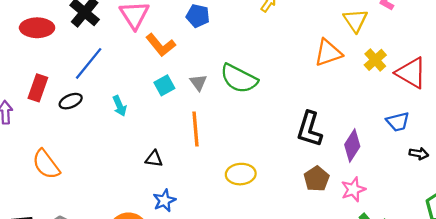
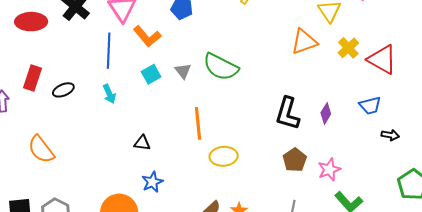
blue line: (89, 63) -> (109, 51), moved, turned -36
orange line: (195, 129) -> (198, 123), moved
purple diamond: (352, 145) -> (326, 113), moved, size x0.7

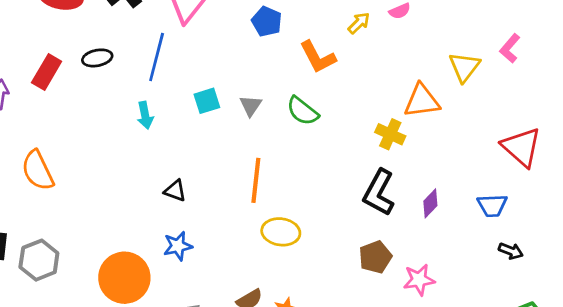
orange L-shape: (147, 36) -> (318, 57), moved
yellow cross: (348, 48) -> (390, 134), moved, turned -35
green semicircle: (221, 67) -> (303, 111), size x0.7
black ellipse: (63, 90) -> (97, 58), moved

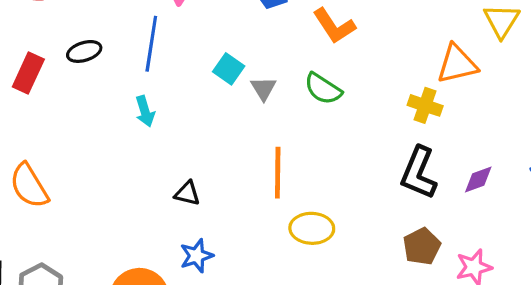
cyan square: (207, 101) -> (229, 69), moved, turned -32
purple diamond: (430, 203) -> (478, 179), turned 32

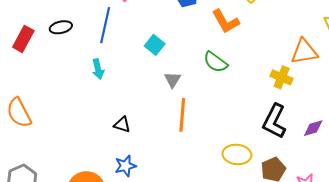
gray triangle: (263, 88) -> (173, 80), moved
yellow ellipse: (312, 228) -> (237, 154), moved

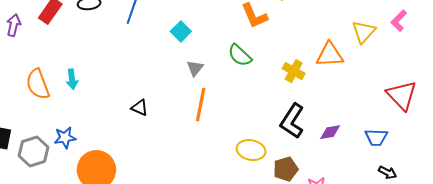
cyan arrow: (98, 69) -> (72, 79), moved
yellow cross: (282, 77) -> (294, 71), moved
blue star: (125, 166) -> (65, 138), moved

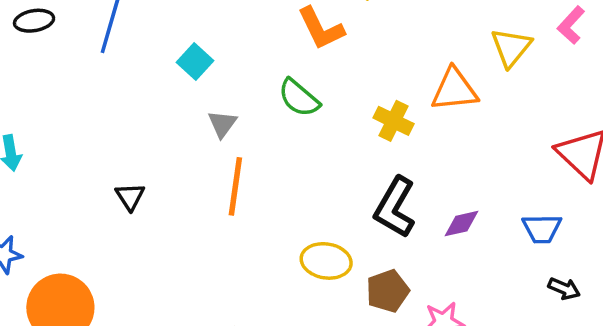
black triangle: (140, 108) -> (130, 196), turned 36

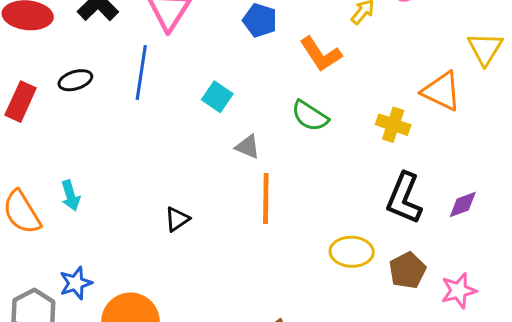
orange triangle: (454, 90) -> (441, 91), turned 39
gray triangle: (222, 124) -> (248, 147), turned -36
black triangle: (130, 196) -> (177, 219), turned 36

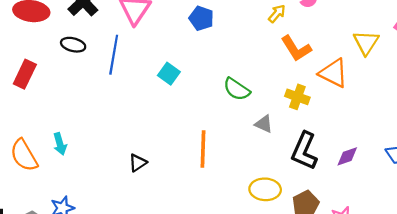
orange L-shape: (321, 54) -> (296, 48), moved
black ellipse: (75, 80) -> (73, 45), moved, turned 30
gray triangle: (248, 147) -> (264, 124), moved

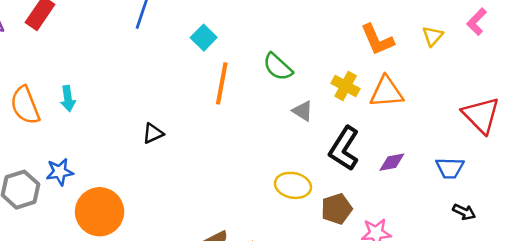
yellow triangle: (366, 43) -> (433, 36), size x0.7
orange L-shape: (296, 48) -> (377, 40), moved
orange triangle: (333, 73) -> (386, 92), moved, turned -40
orange line: (203, 149) -> (222, 83), moved

